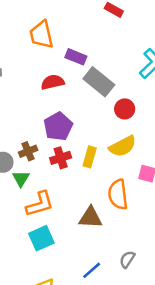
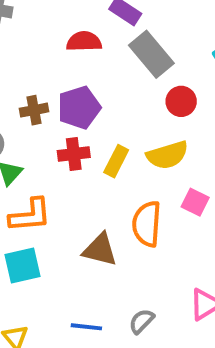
brown cross: (28, 151) -> (34, 110), moved
blue line: (92, 270) -> (86, 327), turned 36

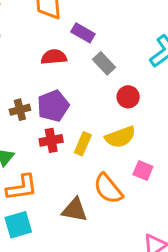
gray rectangle: (151, 54) -> (104, 63), size x0.7
orange semicircle: (147, 224) -> (108, 189), turned -40

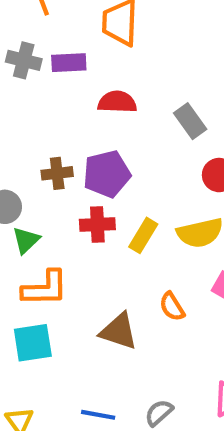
purple rectangle: (83, 33) -> (69, 63), moved, turned -40
orange semicircle: (108, 189) -> (172, 307), size x0.6

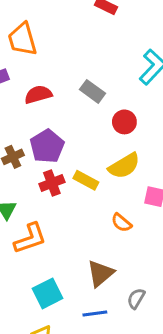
yellow rectangle: (143, 235) -> (86, 180), turned -75
brown triangle: (119, 331) -> (100, 273), moved, turned -40
cyan square: (33, 343) -> (47, 293), moved

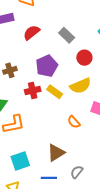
red semicircle: (38, 95) -> (31, 33), turned -30
purple pentagon: (47, 146) -> (47, 66), moved

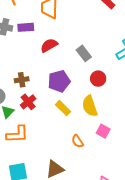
yellow semicircle: (80, 86) -> (90, 106), turned 85
red cross: (33, 91) -> (28, 102), moved, turned -35

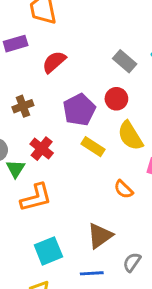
gray rectangle: (84, 53) -> (125, 61), moved
red circle: (98, 79) -> (116, 99), moved
brown cross: (22, 80) -> (23, 106), moved

